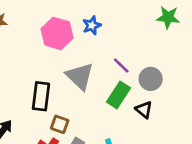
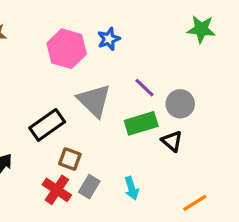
green rectangle: (119, 95) -> (141, 123), turned 40
black rectangle: (41, 96) -> (47, 125), turned 48

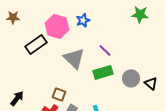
gray circle: (180, 104) -> (131, 78), moved
black rectangle: (47, 125) -> (36, 44), moved
black triangle: (172, 141) -> (151, 83), moved

